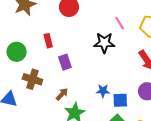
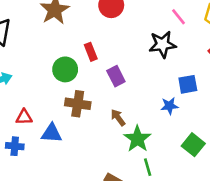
green circle: (17, 52) -> (65, 69), moved
brown arrow: (62, 94) -> (118, 118), turned -72
blue square: (120, 100) -> (188, 84), moved

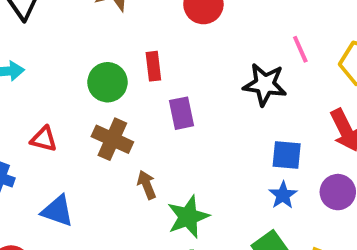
blue star: (169, 106) -> (283, 195), moved, turned 30
red triangle: (24, 117) -> (44, 139), moved
brown arrow: (118, 118) -> (147, 185), moved
blue triangle: (52, 133) -> (57, 211), moved

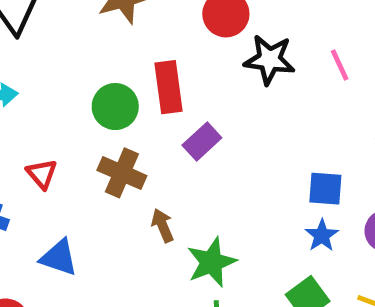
red rectangle: (153, 66) -> (168, 87), size x1.5
black star: (265, 84) -> (269, 60), moved
purple rectangle: (181, 113) -> (202, 141), turned 60
red triangle: (44, 139) -> (42, 174), turned 36

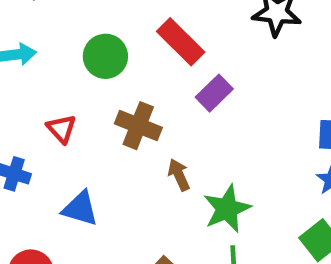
red rectangle: (168, 87) -> (181, 42), turned -36
green circle: (115, 107) -> (105, 56), moved

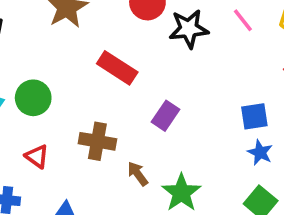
green circle: (105, 56) -> (33, 98), moved
purple rectangle: (214, 93) -> (165, 116), moved

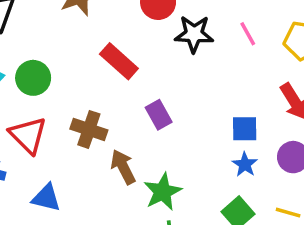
purple rectangle: (165, 116) -> (159, 115), turned -72
red triangle: (37, 156) -> (28, 135), size x1.6
brown arrow: (138, 174) -> (123, 167), size x1.4

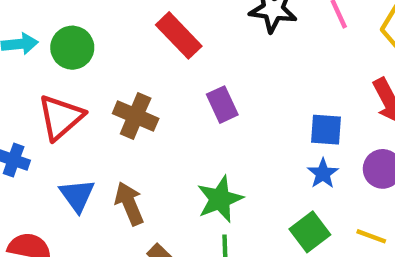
red triangle: (28, 135) -> (61, 117), turned 30
brown arrow: (123, 167) -> (129, 204), moved
blue triangle: (46, 198) -> (77, 195), turned 36

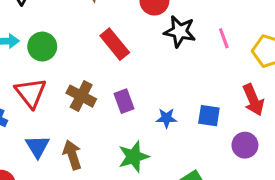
purple rectangle: (222, 105) -> (124, 101), moved
red triangle: (61, 117) -> (31, 93), turned -32
blue star: (323, 173) -> (166, 118), moved, turned 30

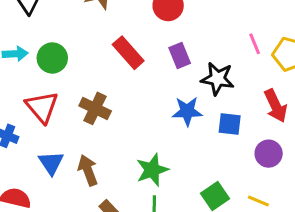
black star: (180, 32) -> (218, 79), moved
pink line: (224, 38) -> (255, 44), moved
purple rectangle: (124, 101) -> (180, 55), moved
blue star: (166, 118) -> (187, 111), moved, size x1.4

